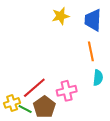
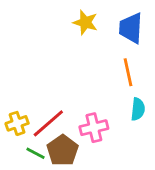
yellow star: (61, 16) -> (85, 22), turned 30
yellow cross: (12, 103) -> (17, 123), moved

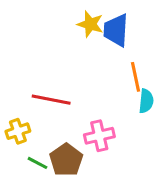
blue trapezoid: (131, 28) -> (116, 30), moved
cyan semicircle: (138, 109) -> (146, 101), moved
red line: (48, 123) -> (51, 100), moved, turned 52

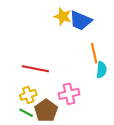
blue trapezoid: (116, 30) -> (81, 21), turned -70
yellow cross: (18, 131) -> (28, 95), moved

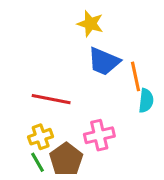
blue trapezoid: (81, 21) -> (104, 61), moved
green line: (26, 113) -> (38, 162), turned 32

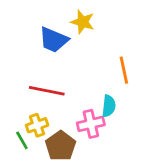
blue trapezoid: (104, 61) -> (54, 40), moved
cyan semicircle: (146, 101) -> (109, 106), moved
green line: (38, 162) -> (22, 140), moved

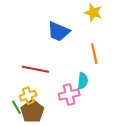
yellow star: (83, 22) -> (93, 13), moved
blue trapezoid: (54, 40) -> (59, 31), moved
brown pentagon: (61, 146) -> (32, 111), moved

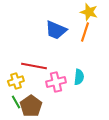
orange line: (94, 54) -> (85, 32), moved, turned 30
pink cross: (69, 95) -> (56, 82), moved
yellow cross: (28, 96) -> (16, 81), moved

